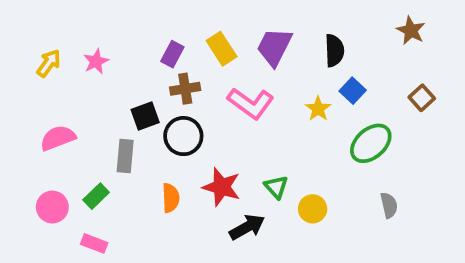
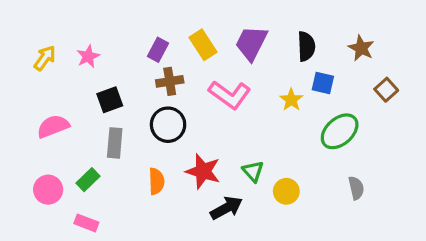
brown star: (411, 30) -> (361, 48), moved
blue square: (353, 91) -> (323, 83), turned -30
black square: (145, 116) -> (110, 100), moved

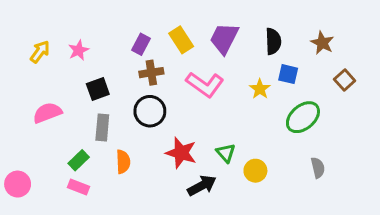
orange semicircle: (156, 181) -> (123, 162), moved
pink circle: (48, 190) -> (18, 184), moved
pink rectangle: (86, 223) -> (79, 187), moved

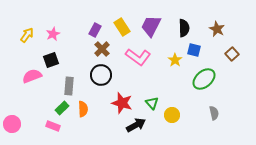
brown cross: (151, 73) -> (102, 49), turned -35
black square: (98, 89) -> (51, 60), moved
green rectangle: (79, 160) -> (62, 108), moved

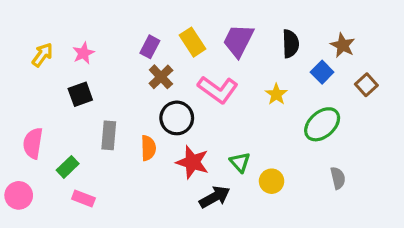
blue square: (194, 50) -> (322, 72), moved, turned 32
black circle: (101, 75) -> (177, 118), moved
pink semicircle: (32, 76) -> (33, 143), moved, turned -60
green rectangle: (62, 108) -> (68, 167), moved
orange semicircle: (83, 109) -> (148, 148), moved

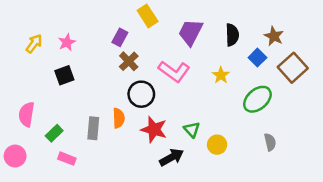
yellow rectangle: (193, 42) -> (148, 16), moved
brown square: (366, 85) -> (293, 68), size x1.6
gray rectangle: (109, 135) -> (93, 128), moved

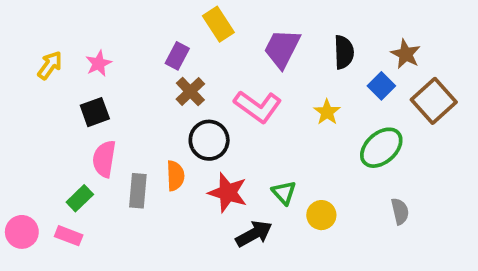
pink semicircle: (26, 114) -> (104, 159), moved
pink rectangle: (67, 159) -> (69, 236), moved

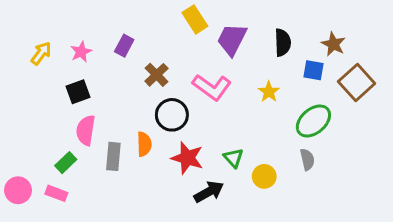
yellow rectangle: (218, 24) -> (195, 19), moved
purple rectangle: (177, 56) -> (124, 46), moved
blue square: (381, 86) -> (313, 70), turned -35
gray semicircle: (400, 211) -> (307, 159), moved

